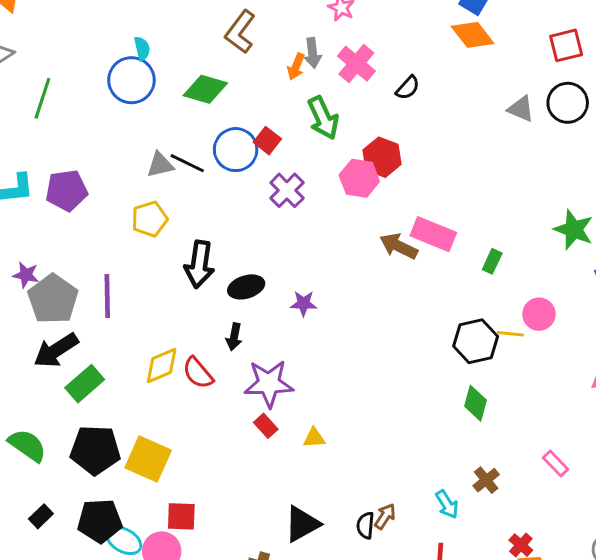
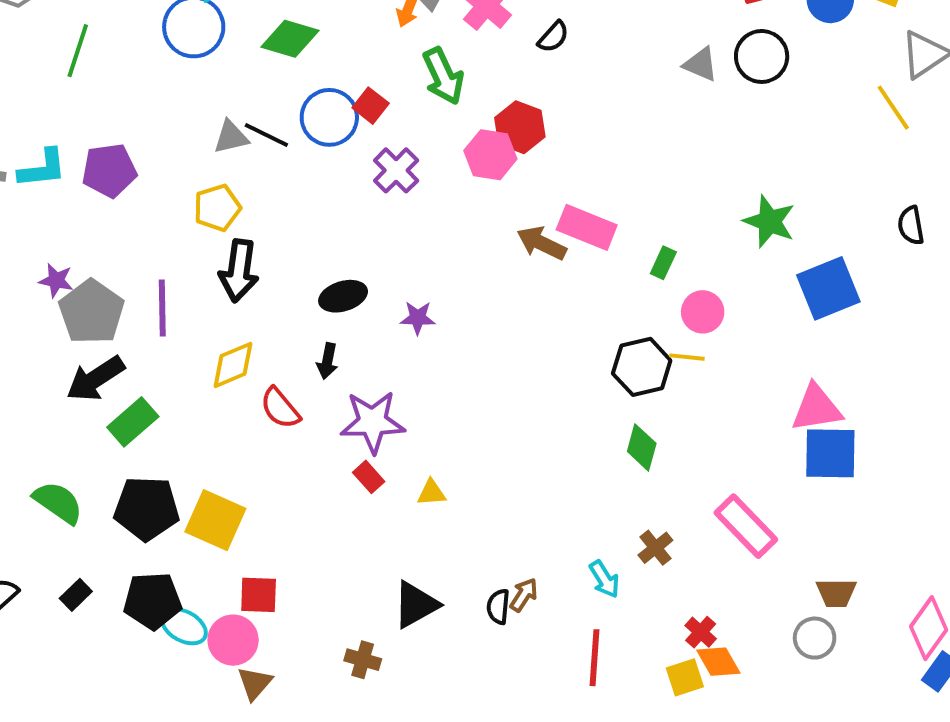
black arrow: (199, 264) -> (239, 271), moved
pink circle: (539, 314) -> (703, 312), moved
yellow diamond: (162, 365) -> (233, 365), moved
pink rectangle: (556, 464) -> (746, 526), size x1.8

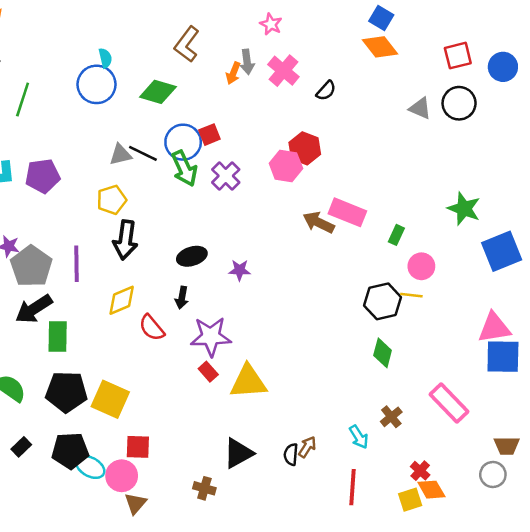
green arrow: (443, 76) -> (184, 168), moved
red square: (371, 106) -> (209, 135), turned 30
green rectangle: (133, 422) -> (58, 337), turned -48
yellow triangle: (431, 493) -> (248, 382), size x2.0

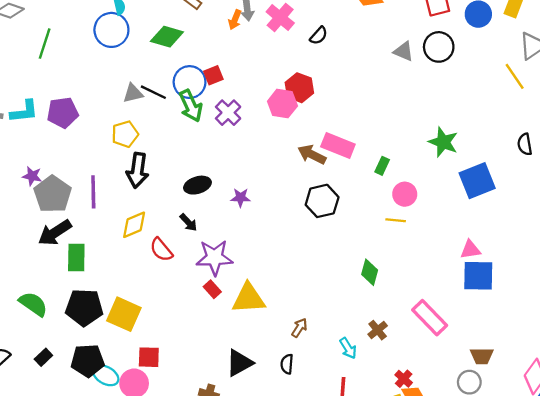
black arrow: (182, 298) -> (188, 222), turned -54
black hexagon: (383, 301) -> (322, 201), moved
pink triangle: (494, 328) -> (470, 250), size x0.7
brown arrow: (307, 447) -> (299, 328), moved

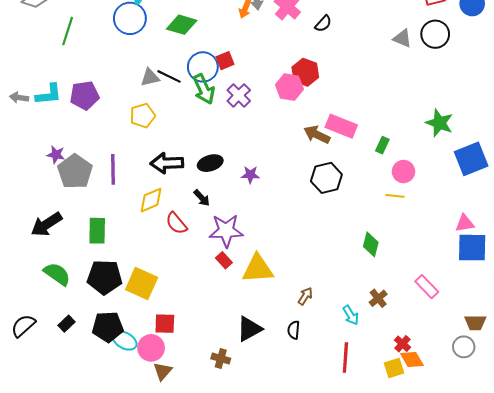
black arrow: (137, 170) -> (167, 163), moved, turned 80
black arrow: (55, 233) -> (46, 224), moved
pink rectangle: (430, 318) -> (427, 287), size x0.7

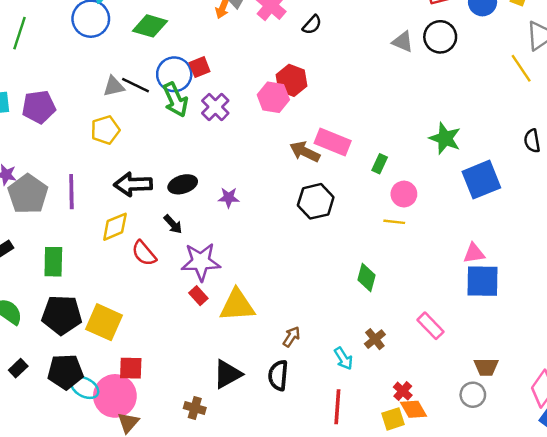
black semicircle: (294, 330) -> (278, 375), size x1.4
pink circle: (151, 348) -> (115, 396), size x1.4

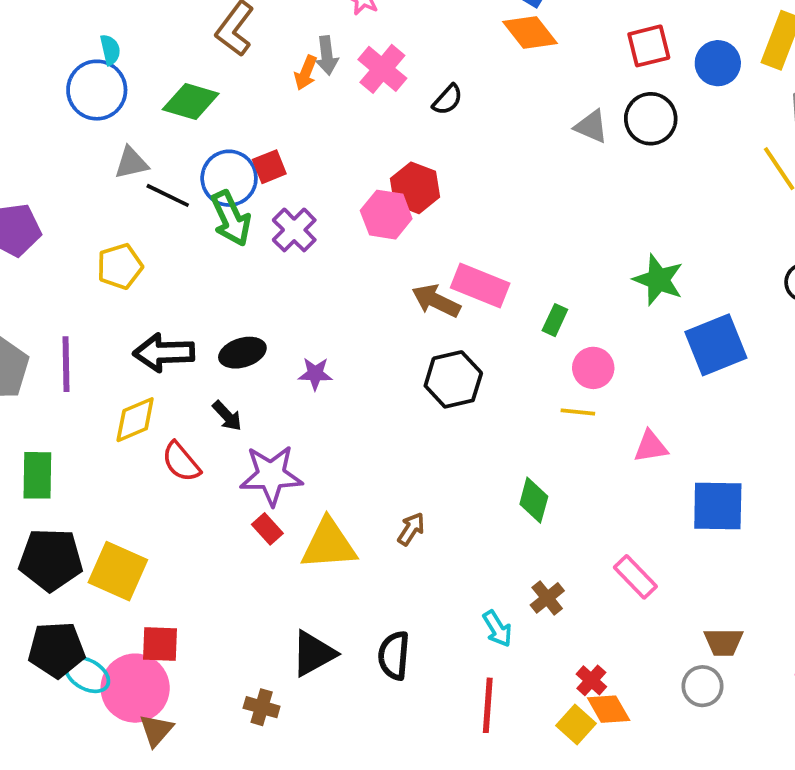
gray triangle: (114, 86) -> (131, 163), moved
pink triangle: (474, 253) -> (651, 447), moved
brown arrow: (291, 337) -> (411, 529), moved
yellow square: (393, 419) -> (576, 724), turned -30

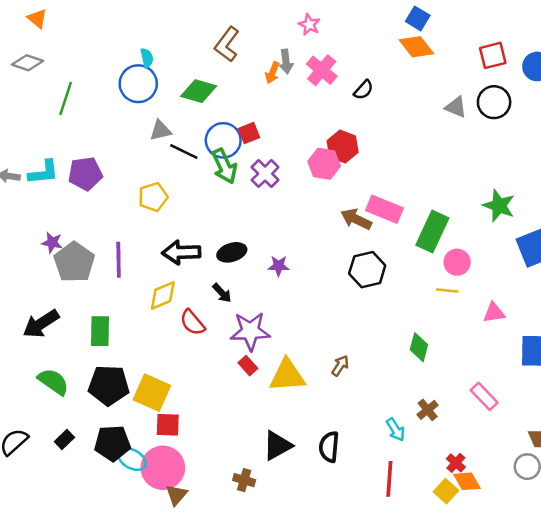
green rectangle: (555, 320) -> (432, 231), size x2.0
red square: (160, 644) -> (168, 425), moved

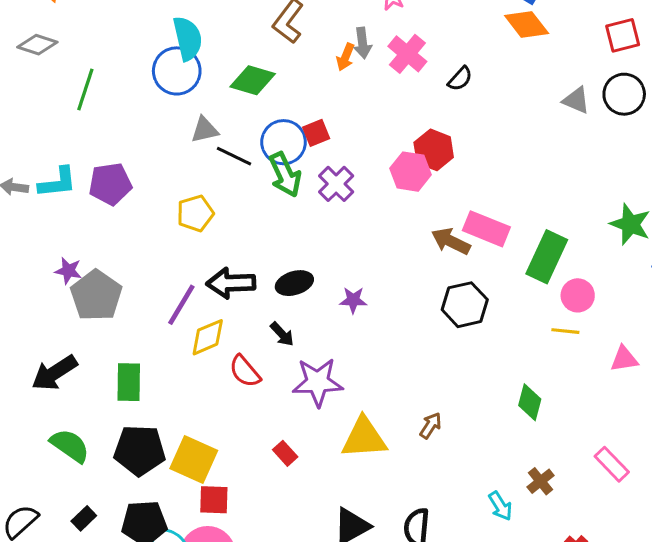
cyan semicircle: (147, 58) -> (188, 38), size x1.8
purple line: (119, 260) -> (181, 305), moved, turned 32
red rectangle: (248, 366) -> (285, 453), moved

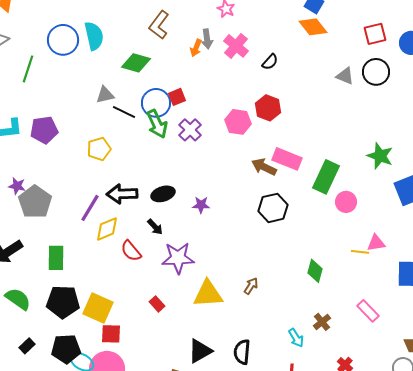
blue circle: (177, 71) -> (63, 40), moved
red hexagon: (434, 150) -> (268, 108), moved
yellow line: (565, 331) -> (360, 252), moved

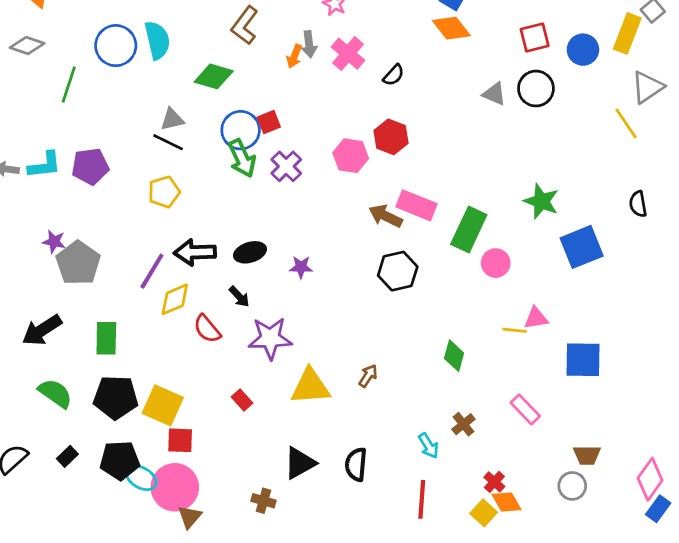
black line: (124, 112) -> (168, 142), moved

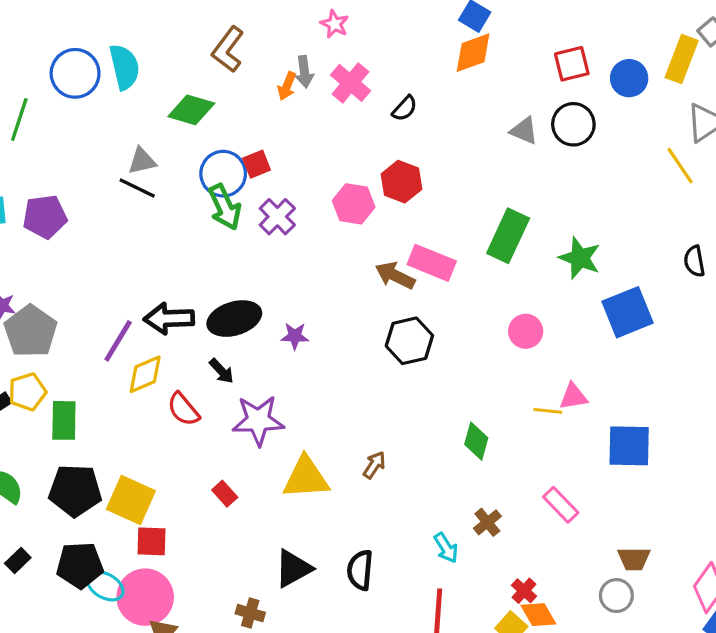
orange diamond: (451, 28) -> (473, 53), turned -72
yellow pentagon: (164, 192) -> (27, 392), moved
green rectangle: (469, 229) -> (508, 236), moved
black ellipse: (250, 252) -> (234, 319), size x1.4

